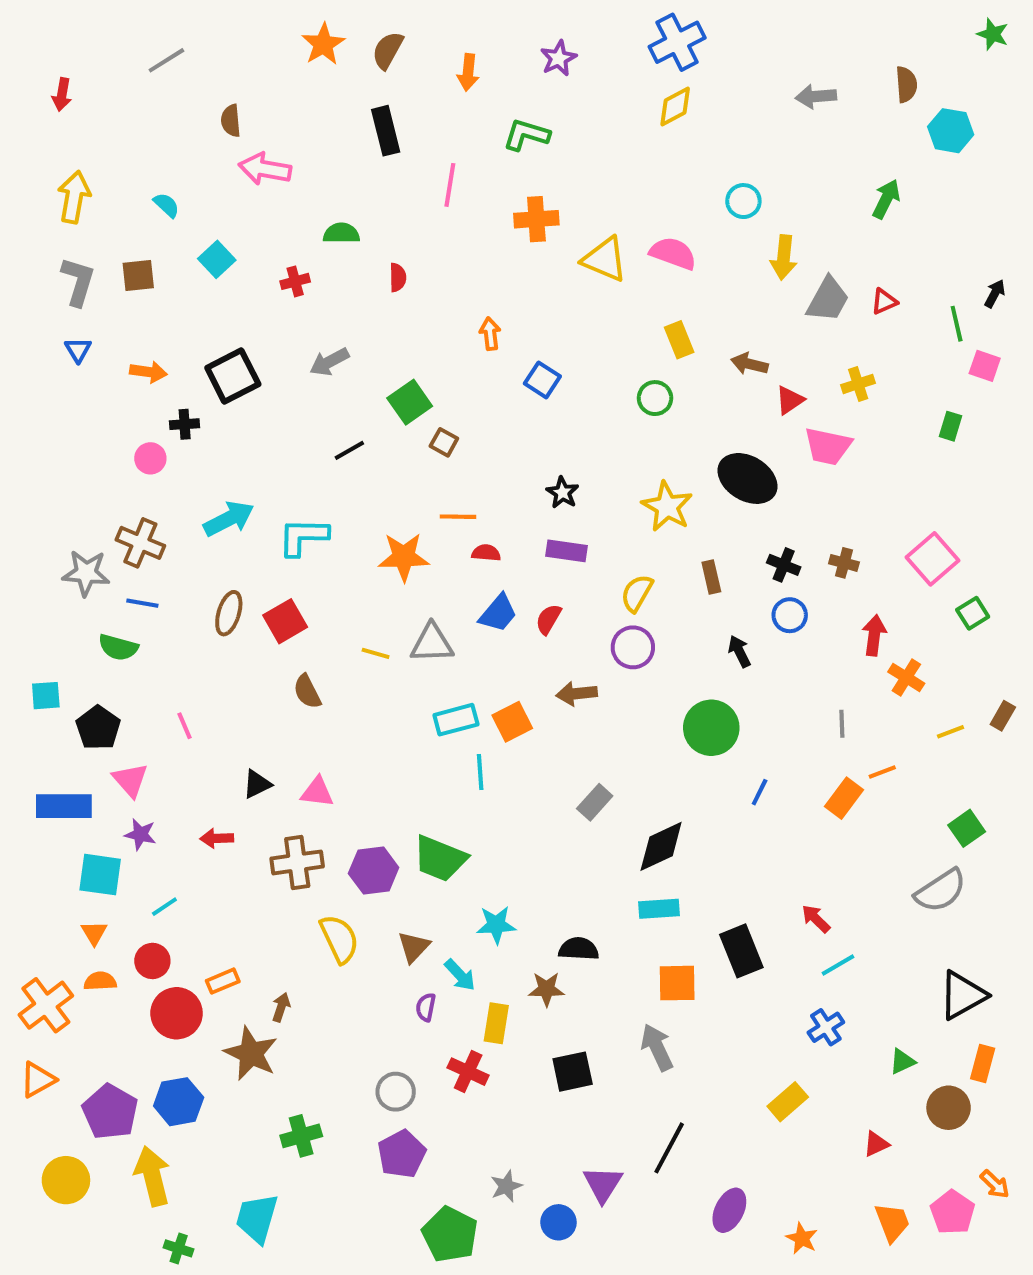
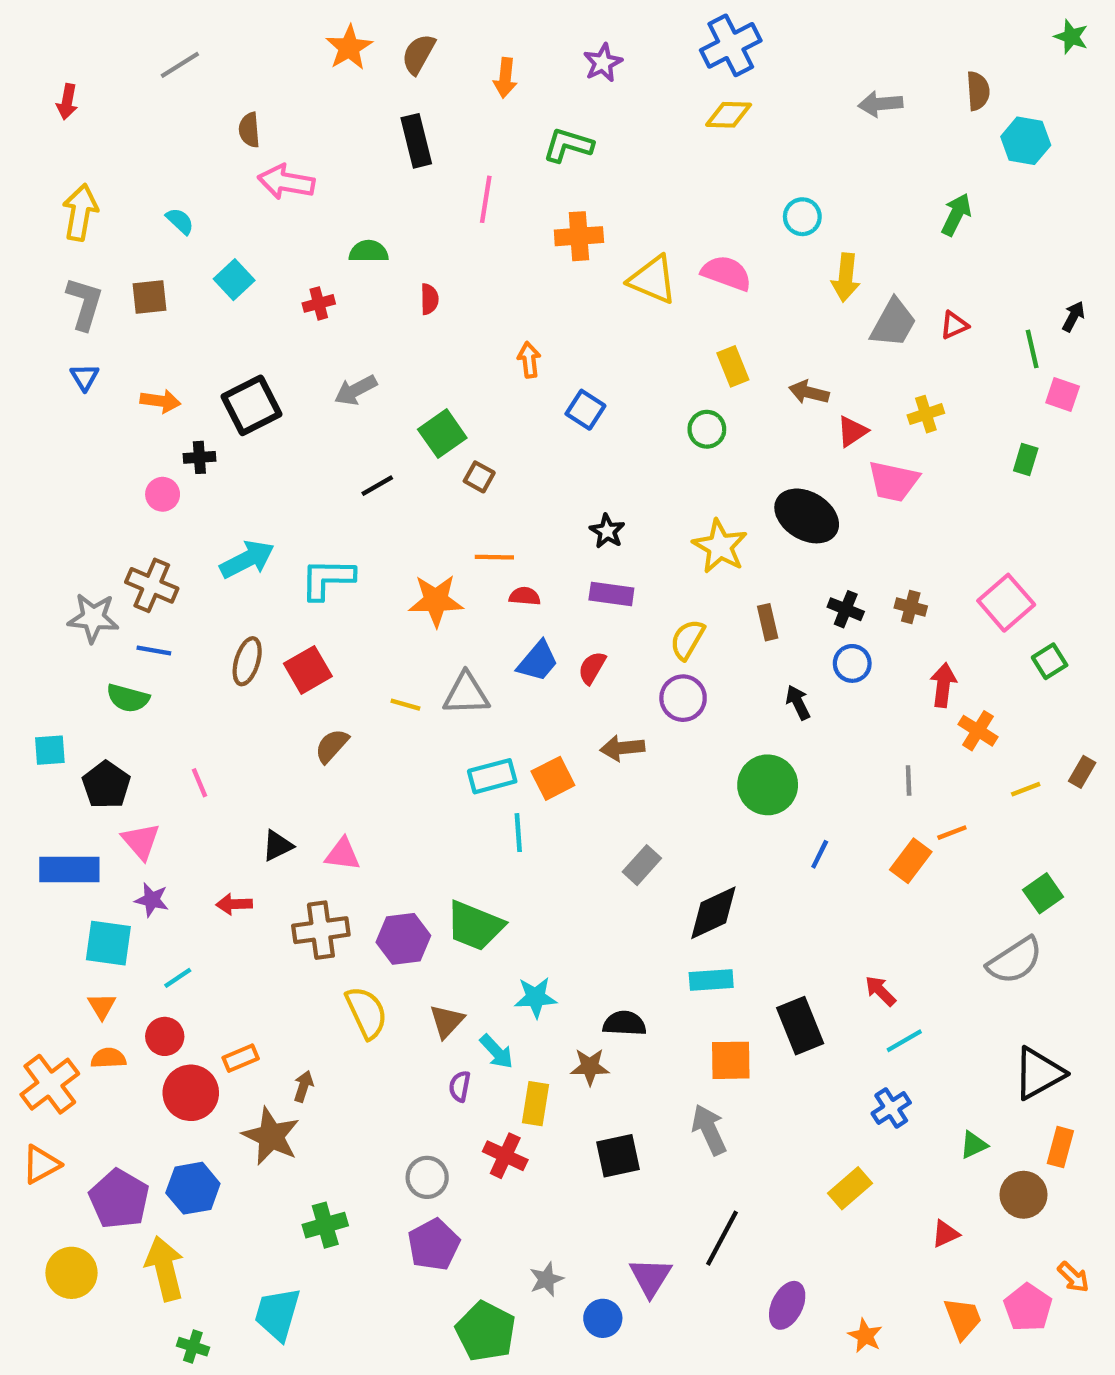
yellow diamond: (675, 107) -> (729, 115), turned 30
brown semicircle: (307, 692) -> (332, 746), turned 69

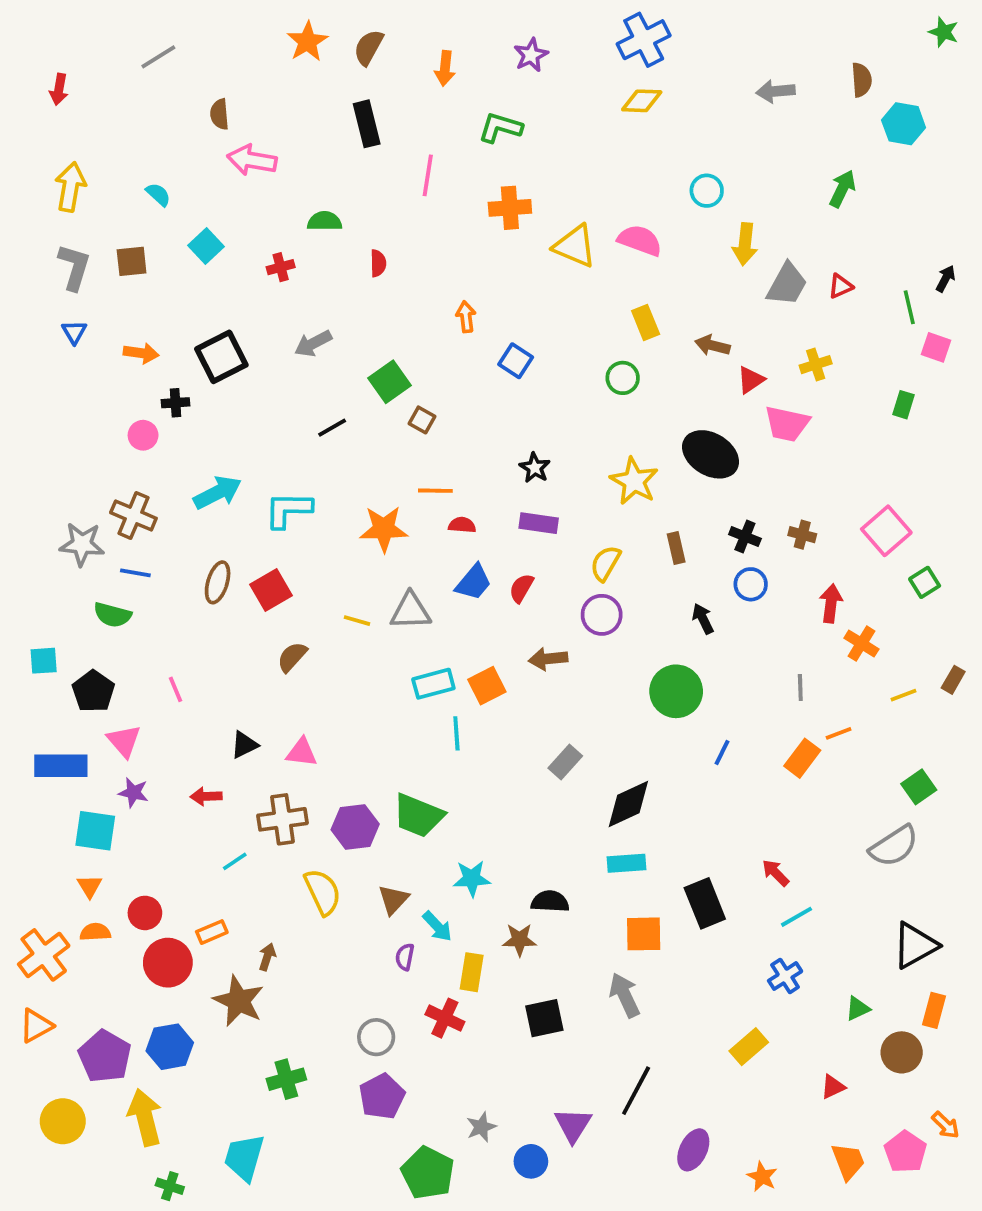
cyan line: (178, 978) -> (235, 861), moved

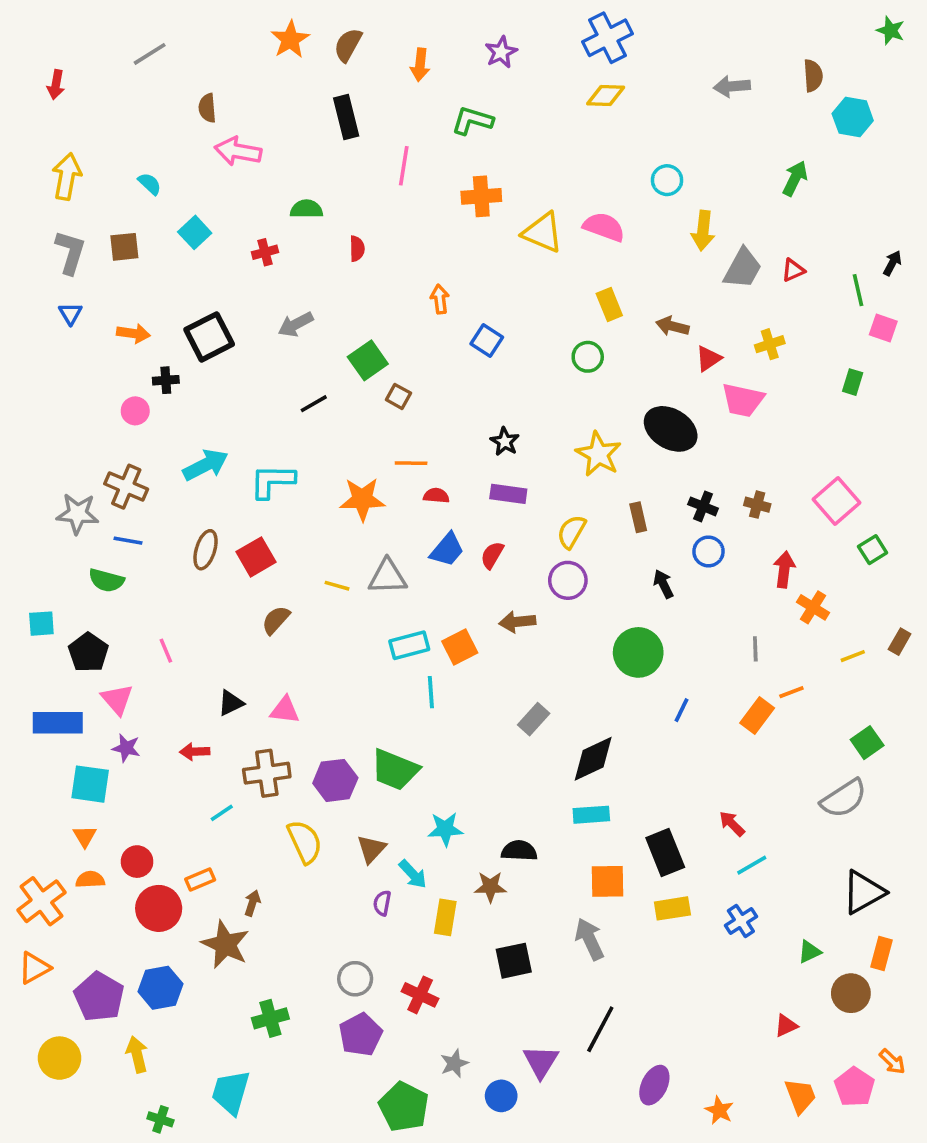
red cross: (445, 1018) -> (420, 995), moved
yellow rectangle: (749, 1047) -> (672, 908), moved, turned 32
yellow arrow: (145, 1117) -> (137, 1054), size x0.7

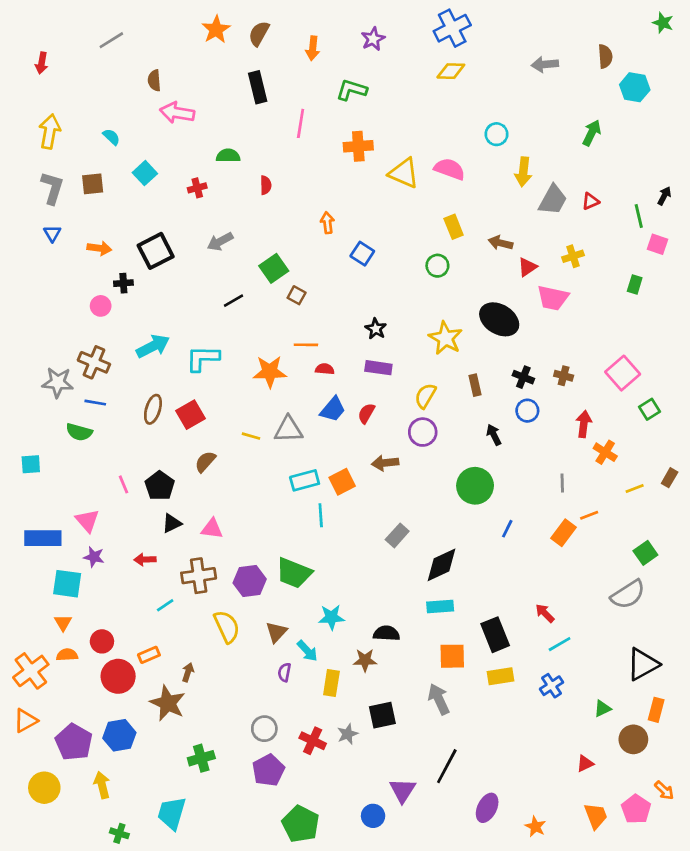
black pentagon: (88, 652) -> (160, 486), moved
gray star: (454, 1063) -> (348, 734), moved

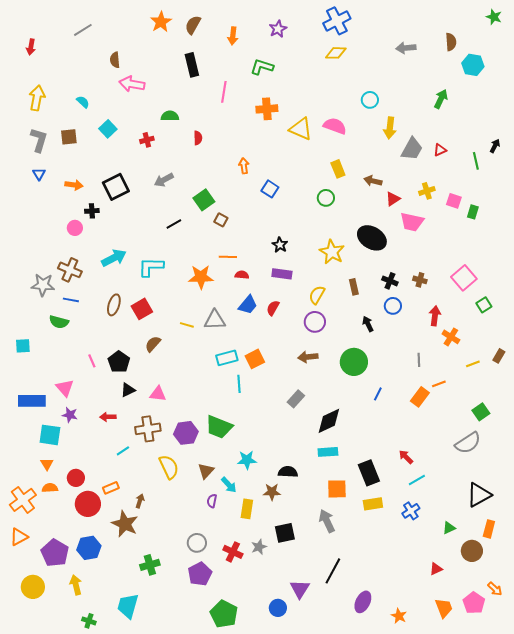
pink square: (658, 244) -> (454, 201), moved
brown arrow: (385, 463) -> (308, 357), moved

